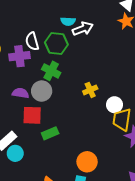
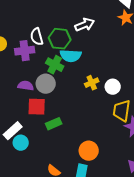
cyan semicircle: (68, 21) -> (71, 56), moved, size x1.5
white circle: (114, 105) -> (113, 87), moved

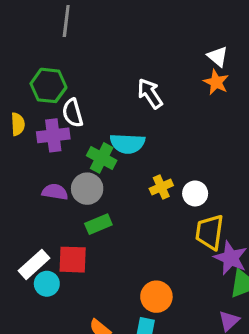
white arrow: (85, 25) -> (150, 94), turned -102
green hexagon: (60, 39) -> (48, 85), moved
red square: (37, 107) -> (73, 260), moved
green rectangle: (54, 124) -> (98, 224), moved

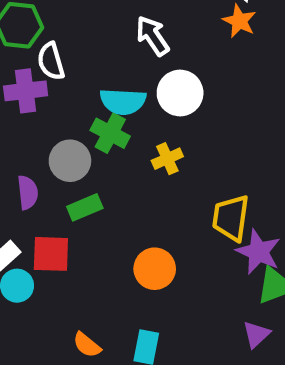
green cross: (102, 158) -> (110, 133), moved
purple semicircle: (55, 192) -> (28, 192), moved, turned 75
white circle: (195, 193) -> (180, 93), moved, size x1.4
orange circle: (156, 297) -> (155, 269), moved

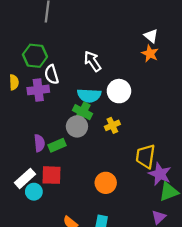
white arrow: (153, 36) -> (92, 61), moved
gray circle: (70, 161) -> (77, 126), moved
green rectangle: (85, 207) -> (57, 145), moved

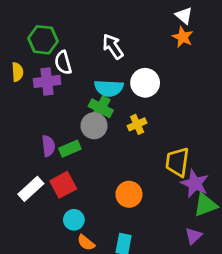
red square: (52, 175) -> (63, 185), turned -30
cyan circle: (34, 192) -> (74, 220), moved

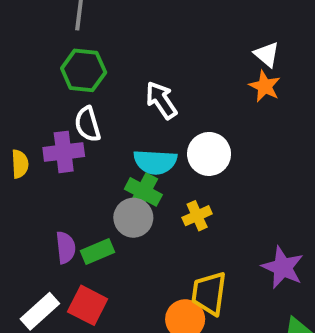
green hexagon: (43, 40) -> (84, 70), moved
yellow semicircle: (17, 72) -> (20, 164), moved
yellow trapezoid: (177, 162) -> (209, 293), moved
purple star: (195, 184) -> (283, 267), moved
red square: (63, 185) -> (88, 305), turned -35

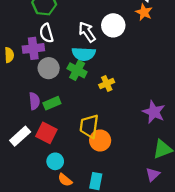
white arrow: (161, 100) -> (87, 32), moved
white circle: (209, 154) -> (113, 25), moved
gray circle: (133, 218) -> (49, 68), moved
yellow trapezoid: (209, 293) -> (89, 126), moved

